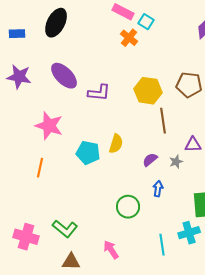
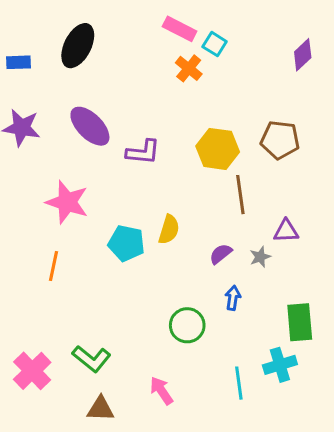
pink cross: (26, 237) -> (32, 371), turned 30

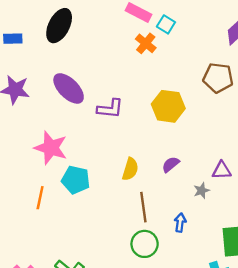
brown pentagon: (280, 140) -> (218, 78), moved
brown line: (240, 195) -> (143, 207), moved
cyan pentagon: (126, 243) -> (76, 180), moved
purple semicircle: (221, 254) -> (171, 164), moved

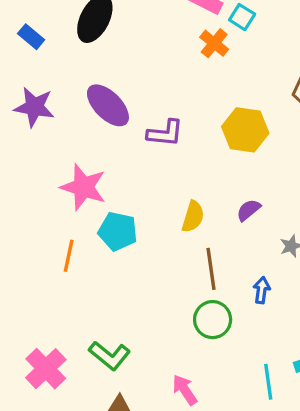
blue rectangle: (13, 39) -> (31, 37), turned 42

